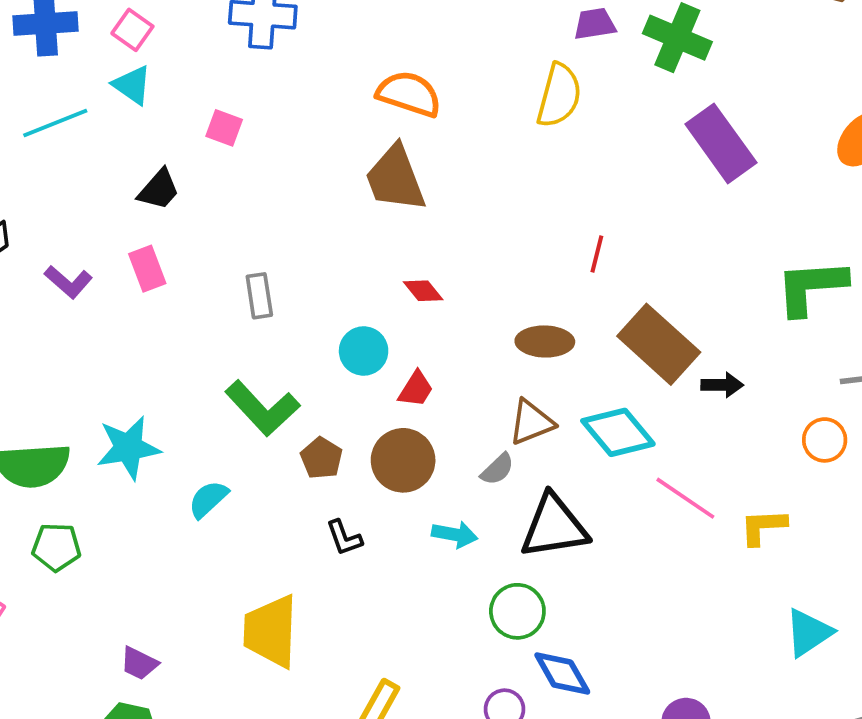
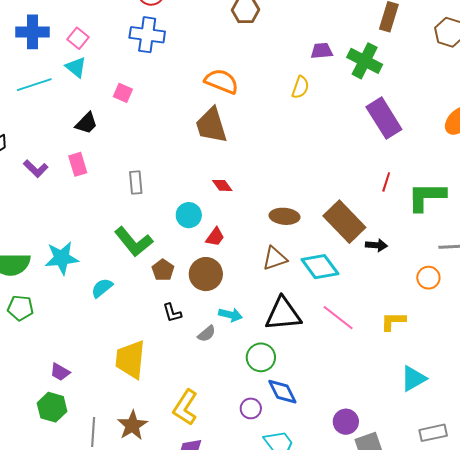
yellow semicircle: (559, 95) -> (300, 87), size x0.7
red line: (597, 254) -> (386, 182), moved
gray semicircle: (497, 469) -> (207, 334), moved
pink line: (685, 498) -> (338, 318), moved

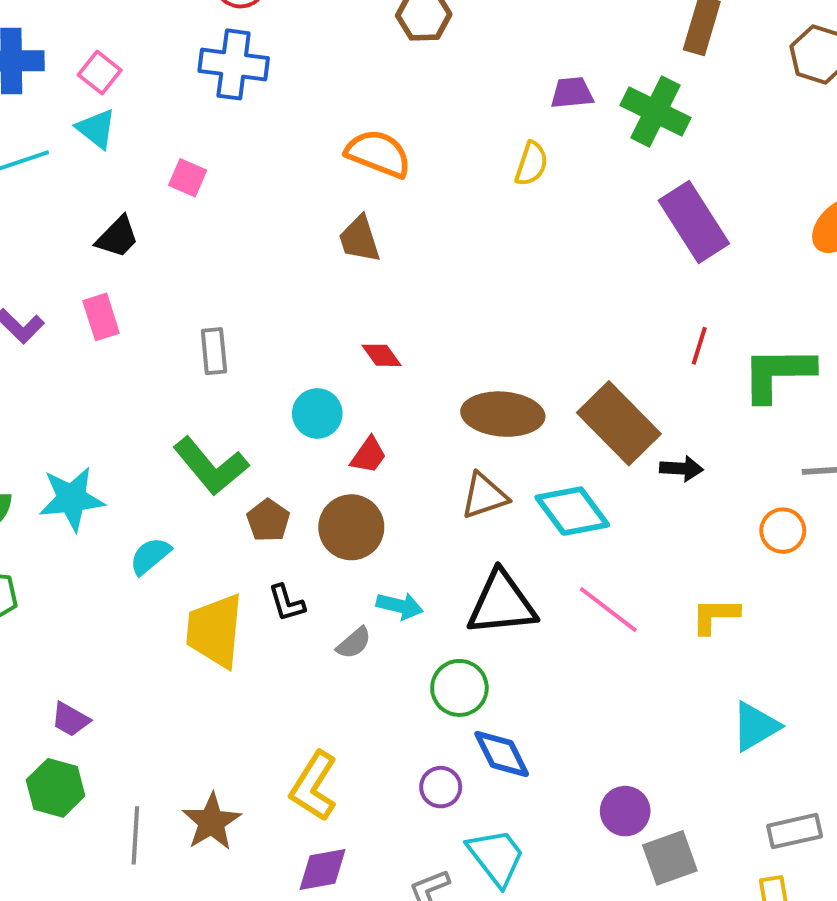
brown trapezoid: (211, 125) -> (359, 239), size x0.7
brown ellipse: (285, 216) -> (503, 414), size x1.4
yellow trapezoid: (130, 359) -> (215, 631), moved

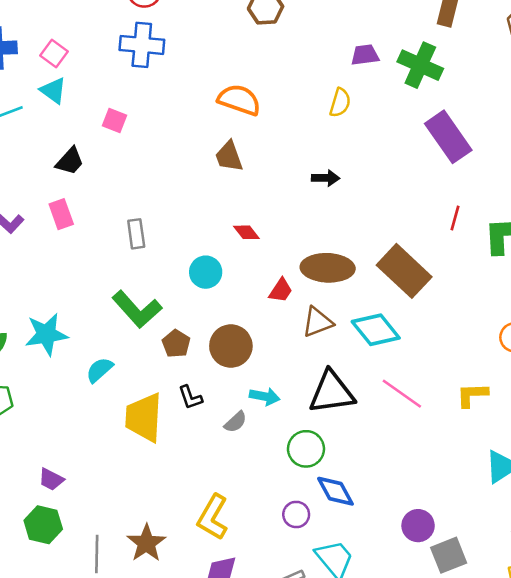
red trapezoid: (368, 455) -> (281, 290), moved
black arrow: (681, 469) -> (326, 178), moved

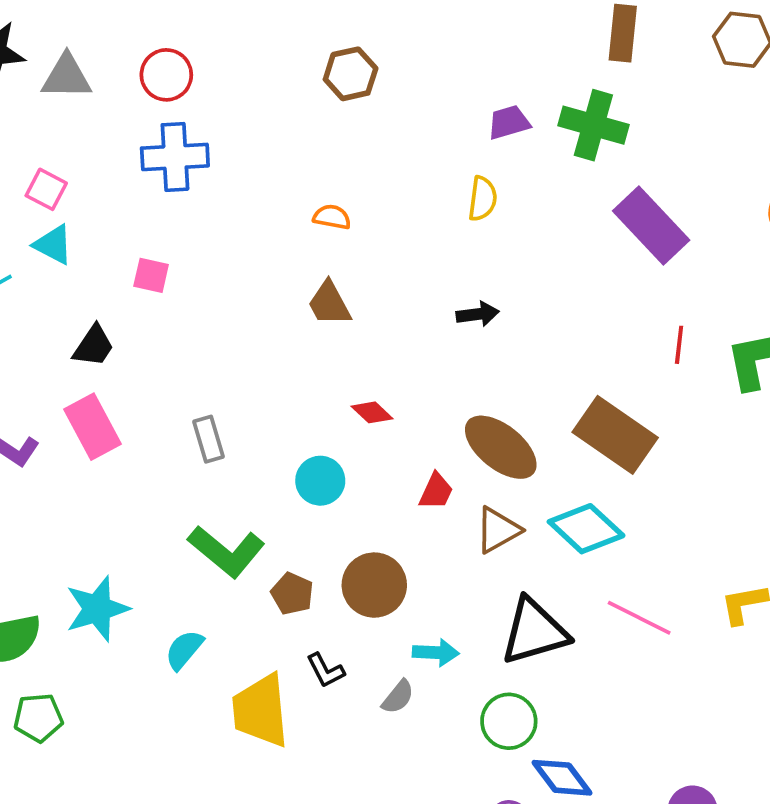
orange semicircle: (239, 100) -> (332, 217), size x0.6
pink rectangle: (61, 214) -> (93, 427), size x1.4
brown ellipse: (328, 268) -> (501, 447), turned 45

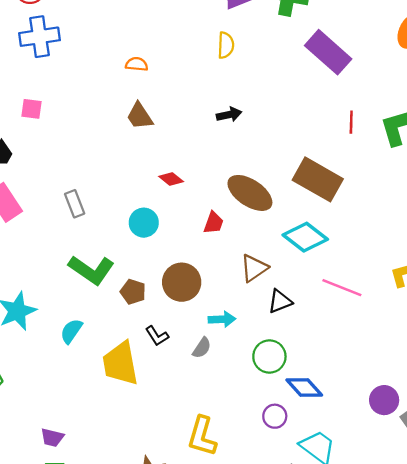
brown triangle: (498, 530) -> (254, 268), moved
black triangle: (534, 631) -> (280, 301), size x0.6

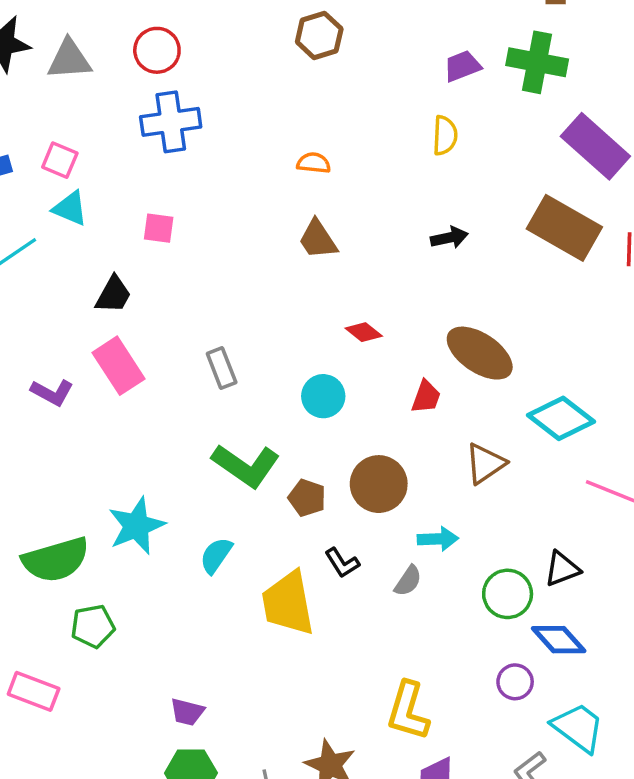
brown rectangle: (318, 179) -> (564, 228), moved
black triangle: (280, 301) -> (562, 569), moved

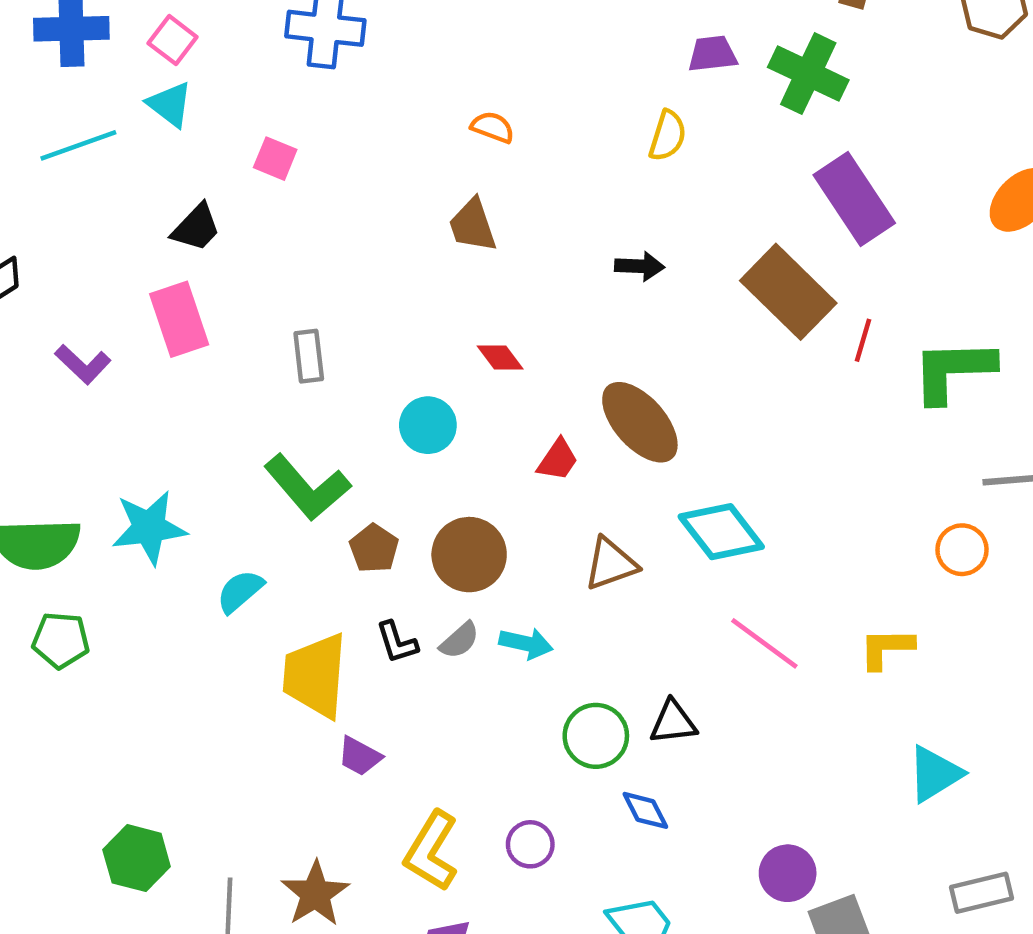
purple L-shape: (52, 392) -> (83, 364), moved
gray semicircle: (408, 581) -> (459, 640), moved
blue diamond: (559, 640) -> (645, 810), size x0.7
purple circle: (515, 682) -> (530, 844), moved
purple trapezoid: (187, 712) -> (360, 756), moved

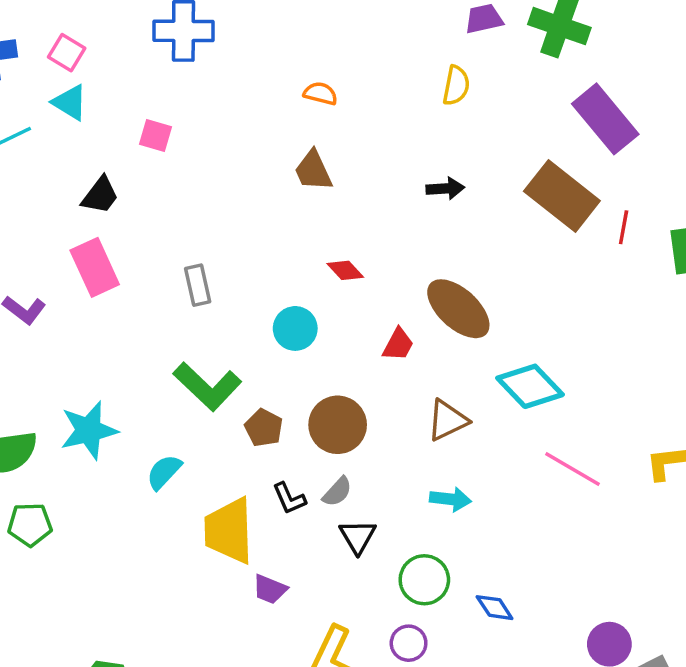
cyan arrow: (526, 643) -> (451, 499), moved
black triangle: (673, 722) -> (358, 536), moved, turned -48
green circle: (596, 736) -> (424, 580), moved

